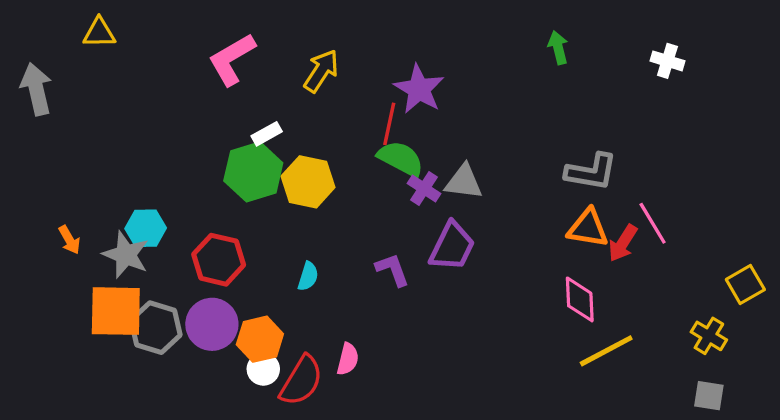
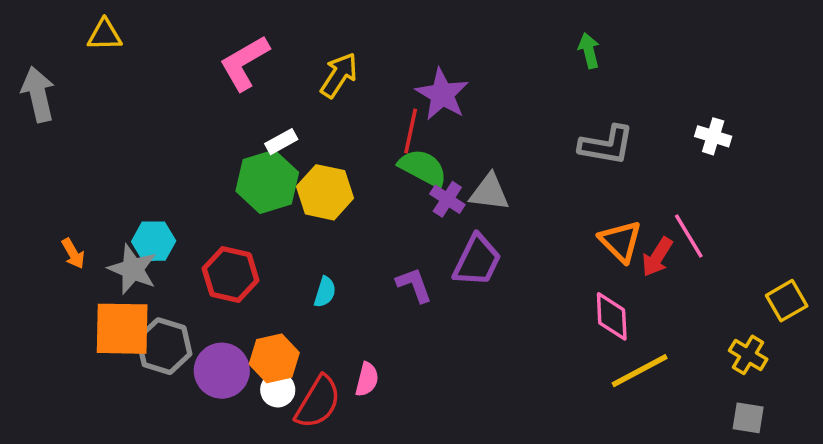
white cross: (667, 61) -> (713, 136), moved
gray L-shape: (591, 172) -> (606, 145), moved
orange triangle: (588, 228) -> (620, 241), turned 36
purple circle: (212, 324) -> (222, 371), moved

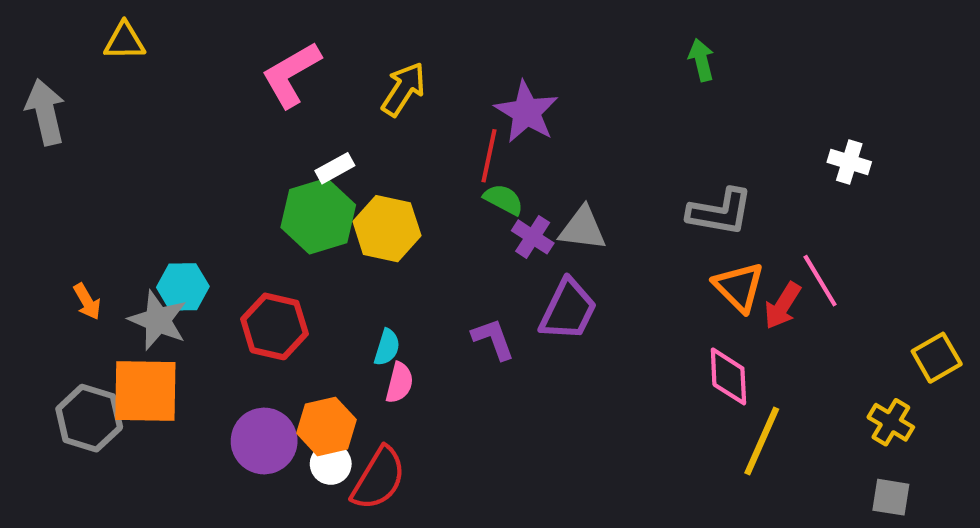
gray L-shape: (606, 145) -> (720, 212), moved
green semicircle: (423, 168) -> (504, 199), size x0.7
gray hexagon: (164, 346) -> (89, 418), moved
yellow line: (640, 371) -> (762, 441), turned -38
pink semicircle: (367, 379) -> (399, 383), moved

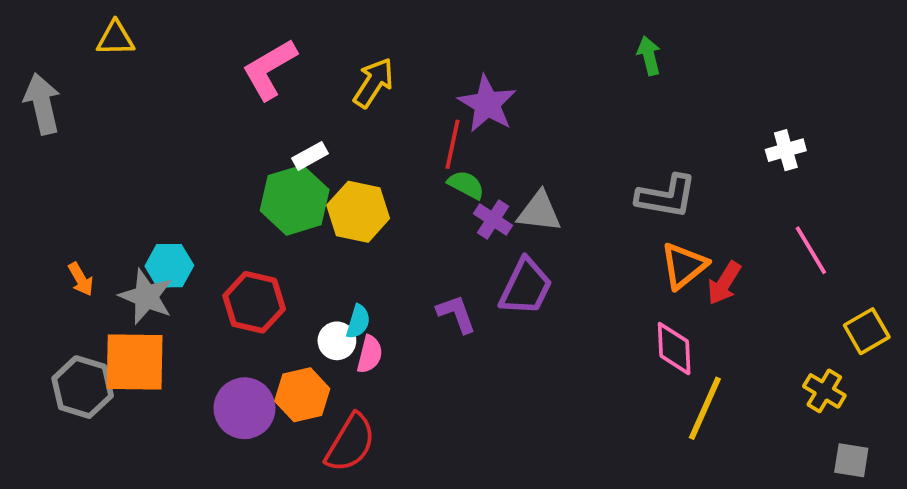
white cross: (849, 162) -> (786, 150), turned -33
pink line: (820, 281) -> (811, 250), moved
orange triangle: (739, 287) -> (684, 266), turned 36
white circle: (331, 464) -> (337, 341), moved
gray square: (891, 497) -> (851, 460), moved

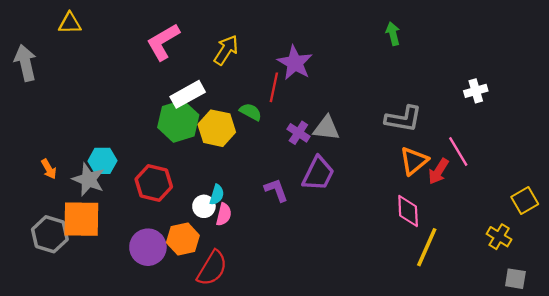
white rectangle: (310, 156) -> (188, 94), size x1.6
green semicircle: (466, 185) -> (251, 112), moved
pink line: (811, 250) -> (458, 151), moved

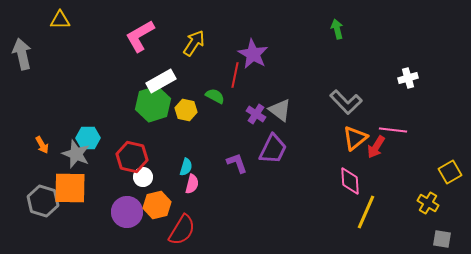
gray L-shape: (403, 119) -> (346, 102), turned 36
yellow hexagon: (217, 128) -> (186, 110), size x0.7
gray triangle: (326, 128) -> (280, 110), turned 30
pink line: (458, 151) -> (393, 130), turned -52
white circle: (204, 206) -> (143, 177), moved

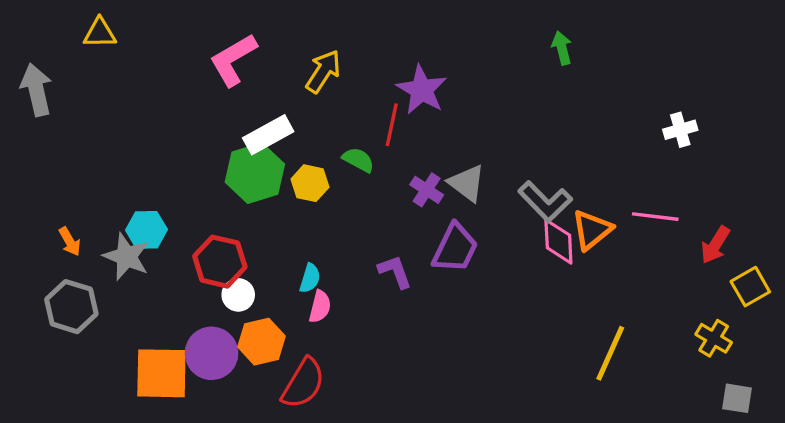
gray L-shape: (346, 102) -> (545, 201), moved
red arrow: (376, 147) -> (715, 245), moved
pink diamond: (350, 181) -> (558, 242), moved
orange square: (70, 188) -> (161, 373), moved
gray hexagon: (43, 201) -> (71, 307), moved

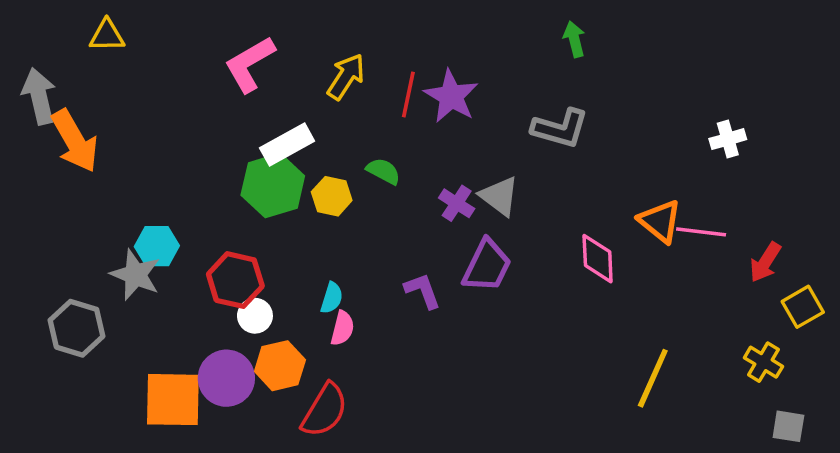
green arrow: (562, 48) -> (574, 39), moved
red line: (392, 125) -> (408, 94), moved
gray L-shape: (545, 201) -> (560, 128), moved, turned -30
orange triangle: (592, 230) -> (660, 221), moved, turned -42
orange arrow: (70, 242) -> (75, 141), moved, size x2.0

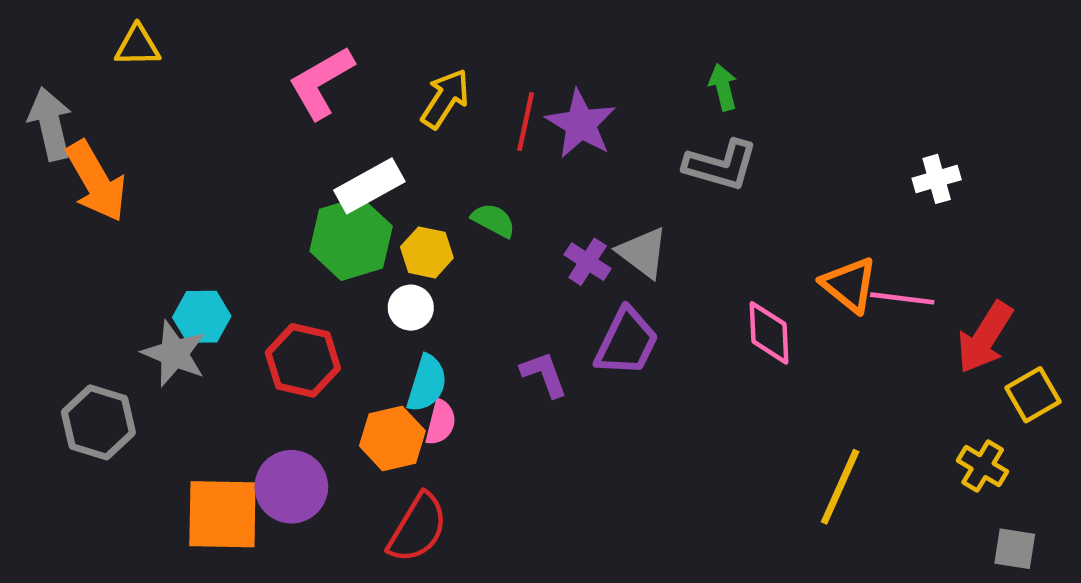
green arrow: (574, 39) -> (723, 87), moved
red arrow: (765, 262) -> (985, 337), size x1.4
cyan semicircle: (332, 298) -> (427, 383), size x1.4
white circle: (255, 316) -> (411, 308), moved
orange hexagon: (280, 366) -> (392, 438), moved

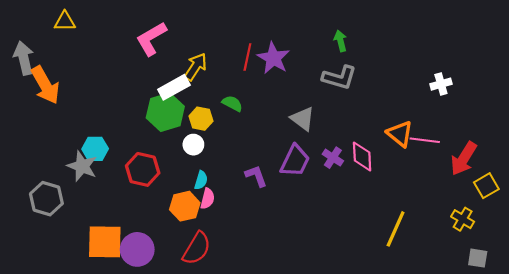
yellow arrow: (445, 99) -> (196, 67), moved
purple cross: (588, 262) -> (333, 158), moved
cyan semicircle: (427, 383) -> (201, 180), size x0.7
purple circle: (291, 487) -> (137, 249), moved

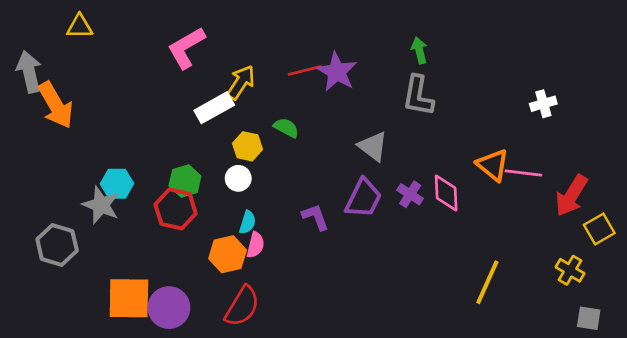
red line: (247, 57) -> (305, 70), turned 64
gray L-shape: (339, 78) -> (418, 96), turned 84
green hexagon: (165, 112) -> (185, 181), moved, size x0.7

